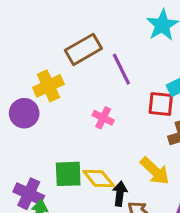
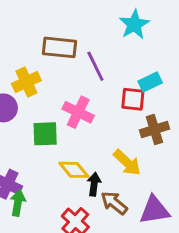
brown rectangle: (83, 49) -> (59, 47), turned 36
pink cross: (103, 118) -> (78, 112), size x1.5
green square: (68, 174) -> (45, 134), moved

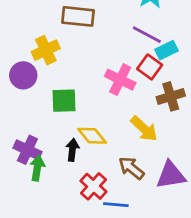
purple line: (95, 66) -> (147, 35), moved, turned -36
red square: (133, 99) -> (150, 67), turned 30
pink cross: (78, 112) -> (120, 80), moved
black arrow: (94, 184) -> (72, 150), moved

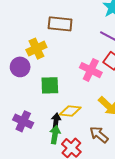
yellow diamond: (92, 136) -> (70, 111), turned -45
green arrow: (37, 168) -> (55, 135), moved

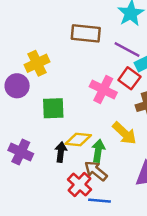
brown rectangle: (60, 24) -> (86, 33), moved
green arrow: (55, 135) -> (98, 151), moved
brown arrow: (99, 135) -> (96, 171), moved

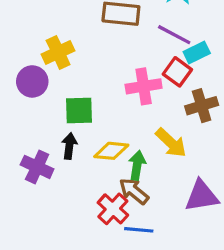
pink cross: (103, 90) -> (144, 86), turned -35
black arrow: (61, 152) -> (69, 146), moved

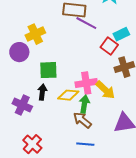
purple line: (174, 35) -> (86, 23), moved
pink cross: (144, 86) -> (86, 83), moved
red cross: (113, 209) -> (32, 144), moved

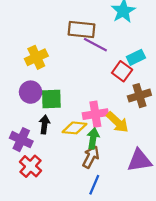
purple circle: (19, 52) -> (31, 92), moved
brown arrow: (82, 120) -> (91, 157), turned 78
red cross: (32, 144) -> (31, 166), moved
blue line: (85, 144) -> (94, 185), turned -72

